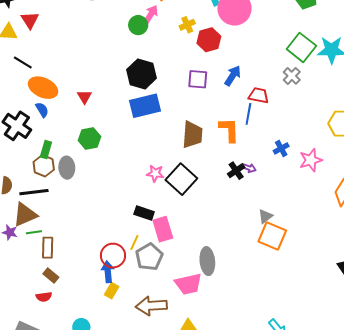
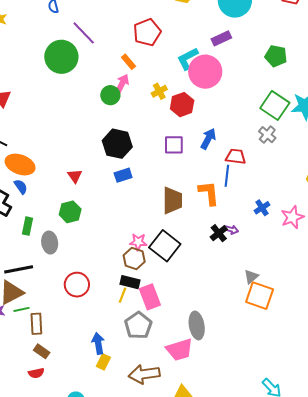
red triangle: (84, 97) -> (75, 176), moved
blue rectangle: (145, 106) -> (123, 175), size x0.6
brown hexagon: (44, 166) -> (134, 258), moved
yellow line: (134, 242) -> (122, 295), moved
red circle: (113, 256) -> (77, 285), moved

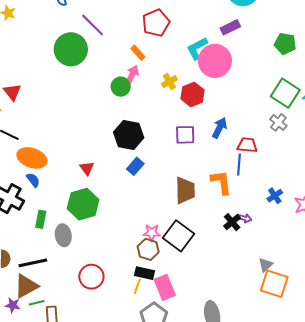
blue rectangle: (123, 175) -> (135, 166), turned -30
green hexagon: (70, 212) -> (83, 204), size x1.4

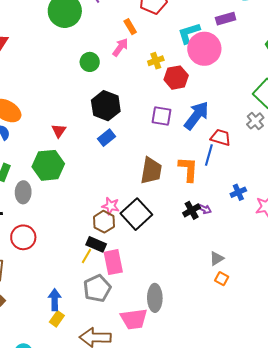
green circle: (121, 87) -> (90, 62), moved
blue arrow: (220, 128) -> (197, 115), size x1.4
red circle: (91, 277) -> (23, 237), moved
orange square: (274, 284) -> (222, 279), size x0.5

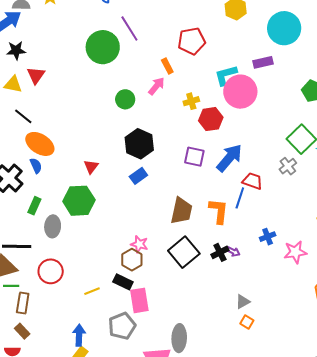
black square: (136, 214) -> (184, 252), moved
yellow line: (87, 256) -> (92, 291), moved, turned 35

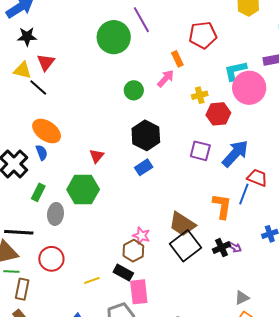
black line: (23, 116) -> (38, 88), moved
brown trapezoid: (181, 211) -> (182, 224), moved, turned 108

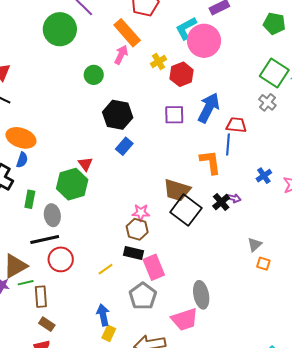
orange rectangle: (177, 59) -> (127, 33), size x1.8
blue semicircle: (42, 153) -> (22, 160), turned 56
red triangle: (97, 156) -> (85, 164), moved
black line: (19, 232) -> (45, 240), moved

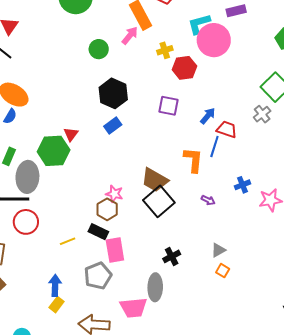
blue arrow: (209, 108) -> (208, 116), moved, size x0.6
black cross: (221, 202) -> (172, 256), moved
gray ellipse: (52, 215) -> (27, 177), size x1.4

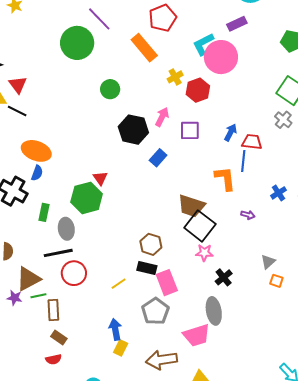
pink arrow: (130, 36) -> (162, 117), moved
blue rectangle: (113, 125) -> (158, 158), moved
gray ellipse: (27, 177) -> (66, 229), size x0.7
pink star: (114, 194) -> (204, 253), moved

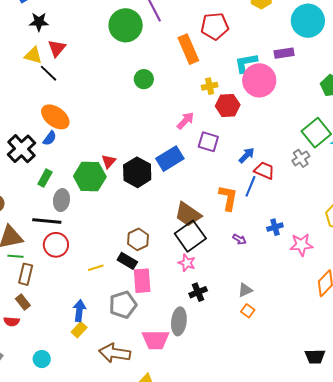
black hexagon: (133, 130) -> (137, 172), moved
blue rectangle: (158, 158) -> (170, 159), size x1.5

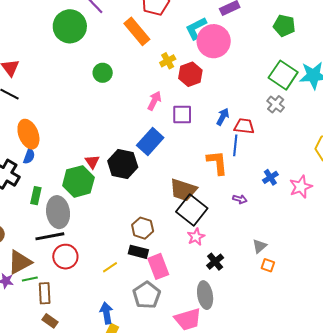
orange ellipse: (55, 117) -> (28, 134), turned 48
gray ellipse: (61, 200) -> (58, 212), size x1.4
pink star: (187, 263) -> (196, 237), turned -30

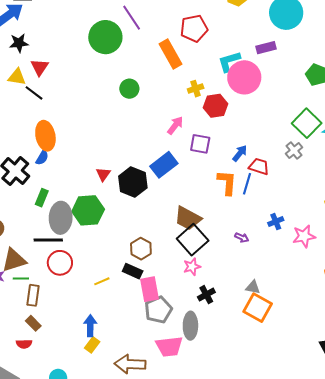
orange L-shape: (217, 163) -> (227, 183), moved
green hexagon: (78, 181) -> (88, 210), moved
gray triangle: (260, 246) -> (253, 287), turned 42
orange square: (268, 265) -> (258, 308), size x2.0
gray pentagon: (147, 295) -> (158, 310), moved

